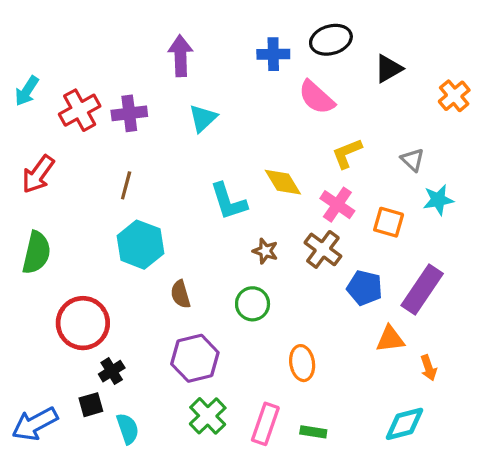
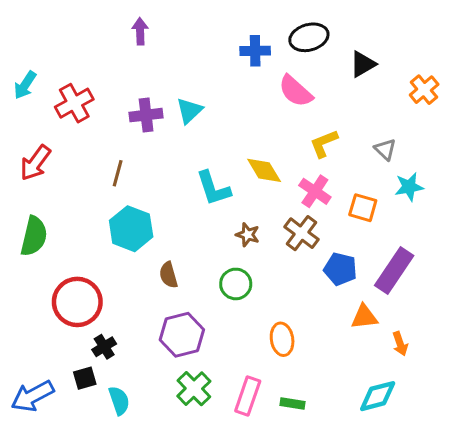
purple arrow: (180, 56) -> (140, 31), moved, size x0.7
purple cross: (129, 113) -> (146, 115), moved

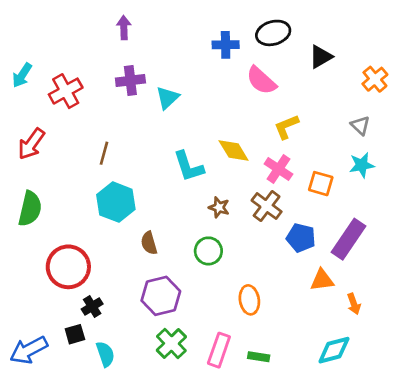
purple cross: (146, 115) -> (130, 80), moved
gray triangle: (385, 149) -> (360, 125), moved

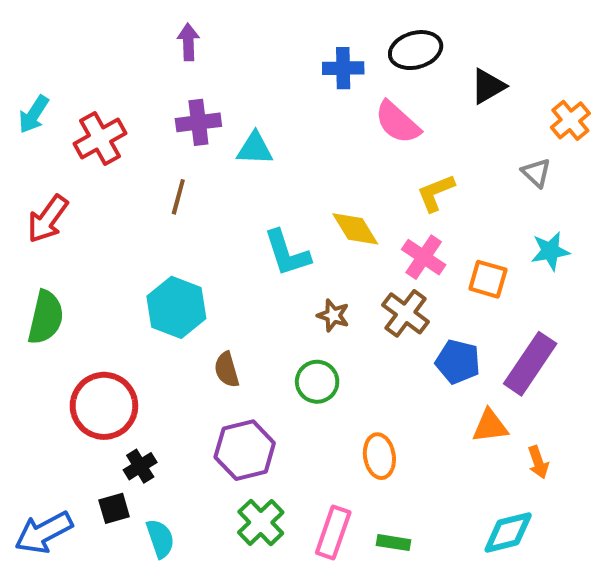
cyan triangle: (167, 98) -> (255, 149), turned 45
gray triangle: (360, 125) -> (536, 173), moved
brown line: (104, 153) -> (178, 197), moved

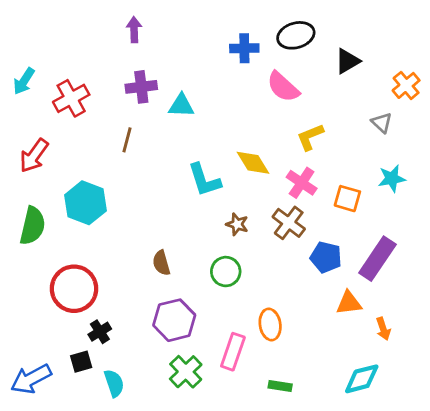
cyan hexagon: (176, 307) -> (85, 203), moved
pink rectangle: (333, 533) -> (233, 352), moved

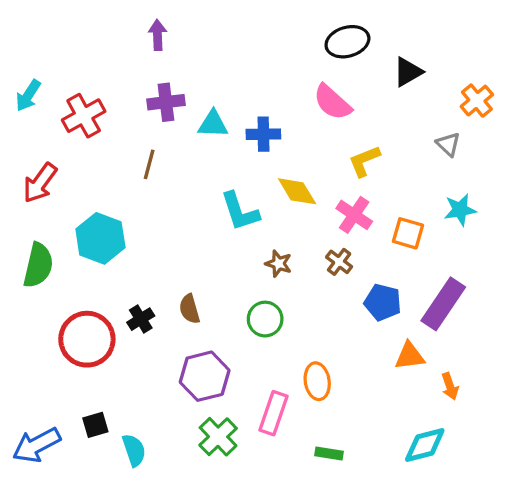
blue cross: (244, 48) -> (263, 134), moved
brown cross: (289, 223) -> (339, 262), size x0.7
black cross: (100, 332) -> (141, 319), moved

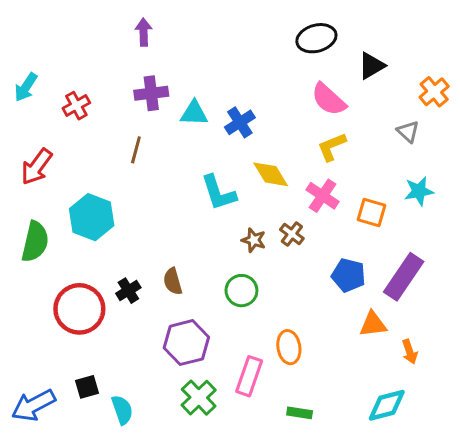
pink semicircle: (332, 102) -> (329, 99), moved
red cross: (84, 116) -> (76, 106), size x0.7
blue cross: (263, 134) -> (240, 122), turned -32
brown cross: (339, 262) -> (292, 234), moved

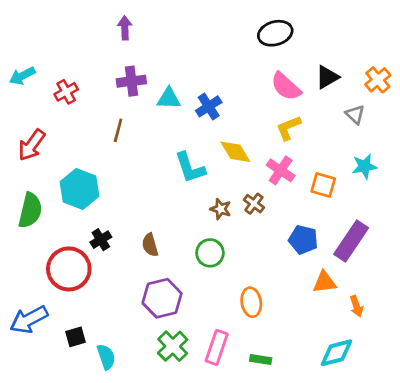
black triangle: (371, 66) -> (327, 77), moved
cyan arrow: (26, 87) -> (22, 76), turned 30
black cross: (128, 291) -> (101, 240), moved
pink rectangle: (249, 376) -> (217, 347), moved
blue arrow: (33, 405) -> (29, 320), moved

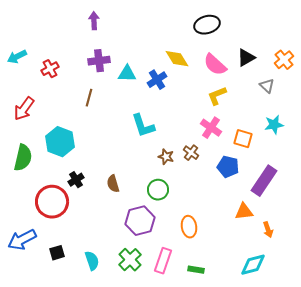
yellow diamond: (235, 152) -> (177, 59), moved
blue pentagon: (303, 240) -> (228, 167), moved
purple hexagon: (162, 298) -> (140, 221), moved
cyan semicircle: (106, 357) -> (92, 261), moved

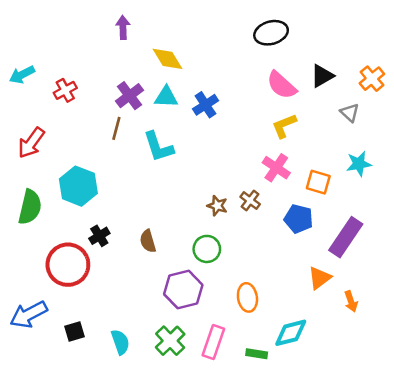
yellow diamond: (177, 59) -> (168, 59), moved
purple cross: (99, 61) -> (130, 96), moved, turned -30
cyan L-shape: (143, 126) -> (158, 147), moved
orange triangle: (244, 212) -> (320, 278), turned -30
cyan diamond: (253, 265) -> (291, 333), moved

